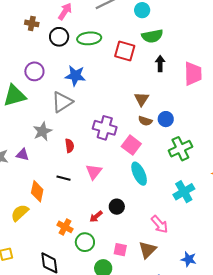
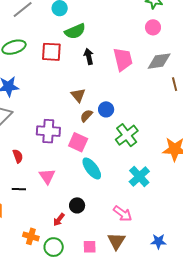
brown semicircle: (145, 121) -> (86, 116), turned 128

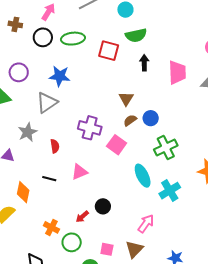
cyan ellipse: (92, 168) -> (143, 176), moved
pink triangle: (47, 176) -> (79, 172), turned 30
pink arrow: (123, 214) -> (146, 224), turned -102

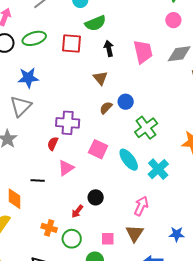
brown triangle: (126, 99) -> (100, 78), moved
pink square: (117, 145) -> (98, 149), moved
red semicircle: (55, 146) -> (53, 144), moved, turned -136

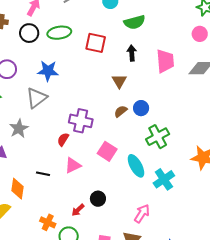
green semicircle: (95, 23) -> (134, 22), moved

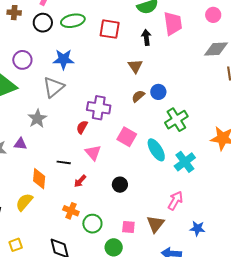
pink trapezoid: (165, 61) -> (173, 23), moved
pink triangle: (73, 165) -> (93, 153), turned -42
red arrow: (78, 210) -> (80, 181), moved
pink arrow: (142, 214) -> (175, 201), moved

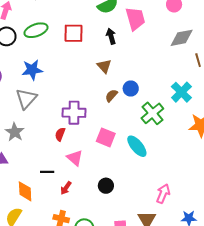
cyan cross: (185, 162) -> (181, 92), moved

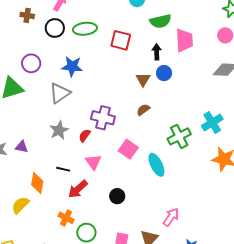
blue circle: (131, 88) -> (164, 73), moved
gray star: (15, 132) -> (59, 130), moved
red arrow: (66, 188) -> (78, 189), size x1.5

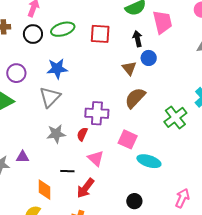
brown semicircle: (143, 110) -> (135, 98), size x1.6
gray star: (59, 130) -> (56, 134), turned 30
cyan ellipse: (156, 165) -> (149, 161), moved, turned -35
black circle: (117, 196) -> (134, 201), moved

